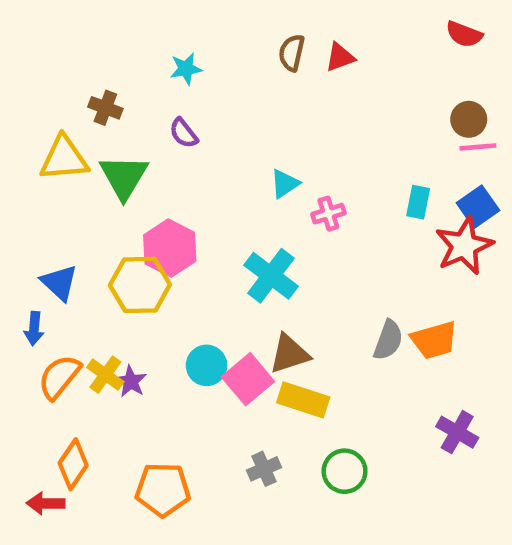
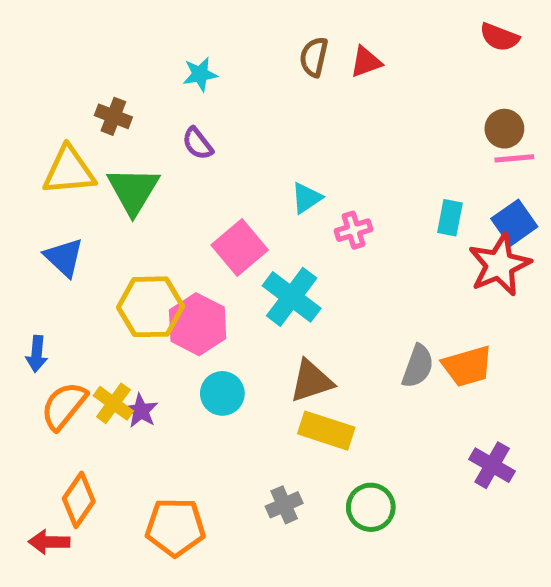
pink hexagon: (170, 248) -> (198, 324), moved
blue triangle: (59, 283) -> (64, 257), moved
pink square: (248, 379) -> (240, 247), moved

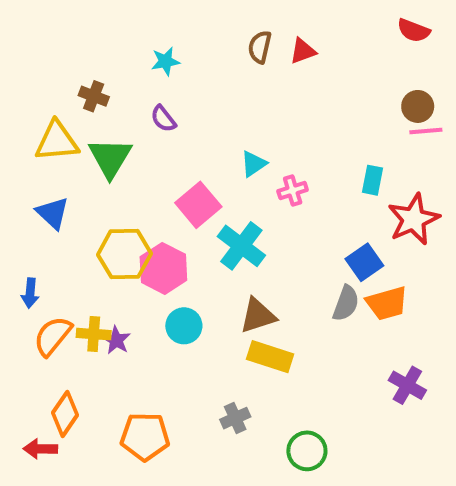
blue square: (514, 223) -> (364, 262), moved
yellow cross: (113, 403) -> (94, 334), turned -32
green circle: (371, 507) -> (307, 451), moved

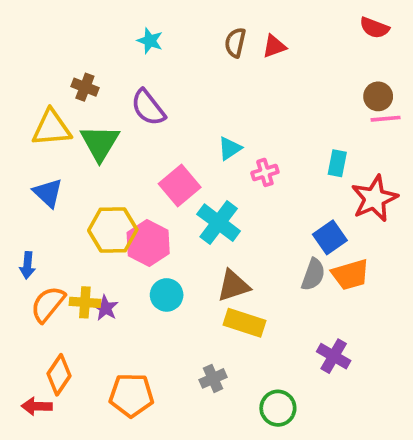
cyan star: (165, 61) -> (150, 41), moved, turned 30
purple semicircle: (163, 119) -> (148, 108), size x1.5
purple cross: (407, 385) -> (334, 356), moved

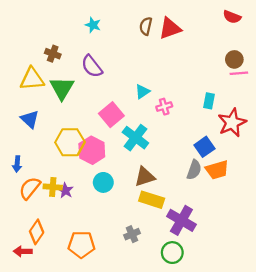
red triangle: (274, 46) -> (170, 28), size x1.5
purple cross: (334, 356) -> (181, 220), moved, size x1.4

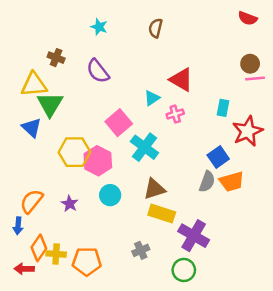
red triangle: (170, 28) -> (181, 80), moved, turned 50
green triangle: (62, 88) -> (50, 104), moved
blue arrow: (17, 164) -> (18, 226), moved
yellow cross: (53, 187) -> (56, 254), moved

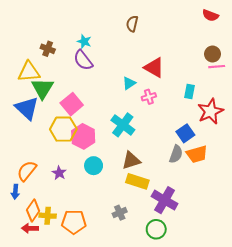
cyan star: (99, 27) -> (84, 41), moved
pink square: (119, 123) -> (72, 104), moved
blue triangle: (32, 128) -> (27, 108), size x1.4
red arrow: (24, 269) -> (30, 228), moved

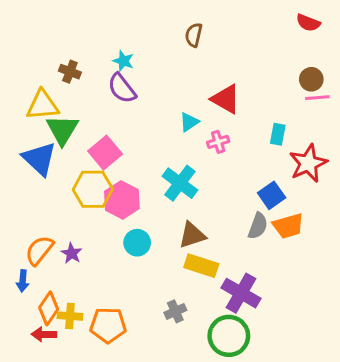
purple star: (59, 173) -> (71, 253), moved
green circle: (156, 229) -> (229, 336), size x1.4

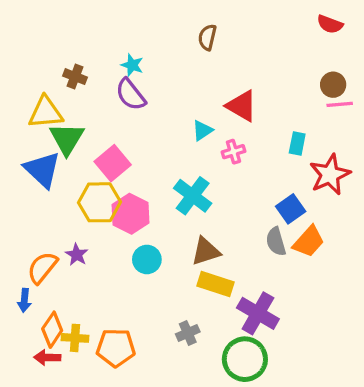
gray semicircle: (258, 226) -> (276, 242), turned 144
orange trapezoid: (288, 226) -> (309, 242), turned -32
purple star: (71, 253) -> (77, 255), moved

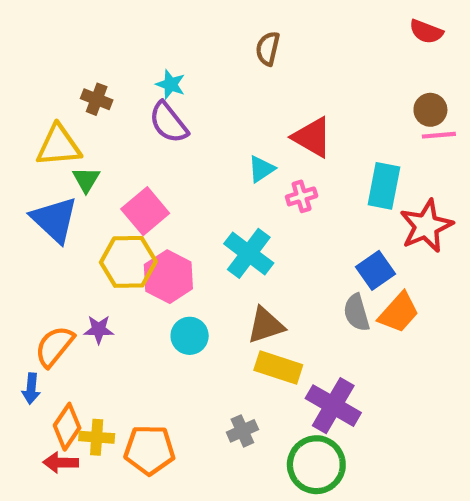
green triangle: (67, 139) -> (86, 179), size x0.6
cyan rectangle: (297, 143) -> (384, 186), size x1.5
purple star: (77, 255) -> (99, 329), turned -30

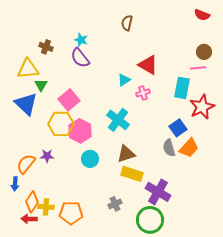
pink line: (439, 135) -> (198, 68), moved

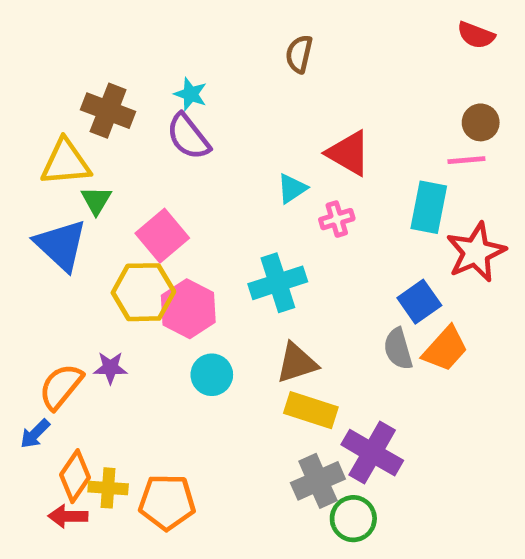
brown cross: (46, 47) -> (108, 111), size x1.5
cyan cross: (118, 120) -> (278, 283), turned 35
blue arrow: (15, 184) -> (35, 434), turned 40
gray cross: (115, 204) -> (318, 481), moved, size x1.5
green circle: (150, 220) -> (353, 519), size x0.7

